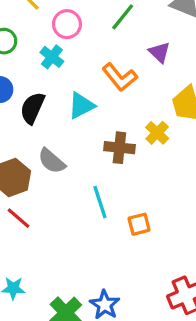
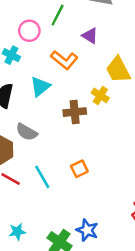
pink circle: (67, 24) -> (29, 31), moved
cyan line: (100, 202) -> (42, 177), moved
orange square: (139, 224) -> (79, 169), moved

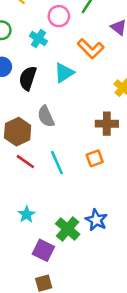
brown cross: (75, 112) -> (107, 124), moved
gray semicircle: (27, 132) -> (46, 116), turned 30
cyan star: (17, 232) -> (27, 215), turned -30

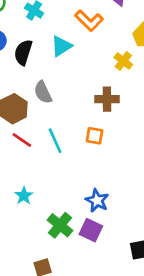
orange square: (95, 158) -> (95, 136), turned 30
green cross: (68, 229) -> (60, 225), moved
purple square: (43, 250) -> (91, 230), moved

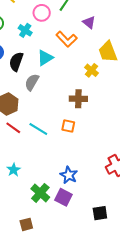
gray semicircle: (43, 92) -> (32, 82), moved, turned 54
cyan line: (55, 141) -> (38, 129), turned -36

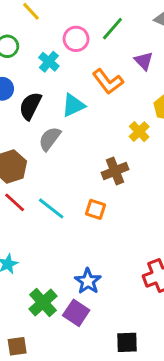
brown cross: (78, 99) -> (115, 171), turned -30

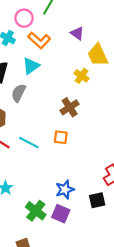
purple triangle: (144, 61) -> (77, 33), moved
orange L-shape: (108, 82) -> (39, 40), moved
blue star: (88, 281) -> (65, 190), turned 30
black square: (127, 342) -> (97, 200), moved

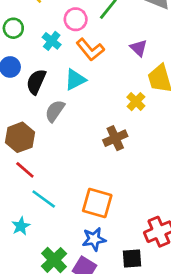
orange square: (61, 137) -> (97, 203), moved, size x1.6
cyan line: (29, 143) -> (44, 199), moved

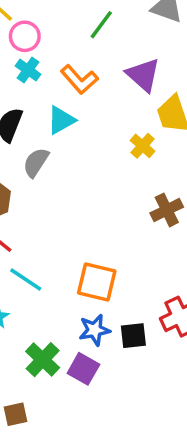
pink circle: (76, 19) -> (25, 36), moved
purple triangle: (139, 48) -> (143, 75), size x1.5
brown cross: (115, 138) -> (167, 210), moved
black square: (132, 259) -> (133, 336), moved

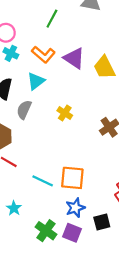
purple triangle: (143, 75) -> (74, 58), moved
yellow cross: (143, 146) -> (65, 113), moved
cyan line: (26, 279) -> (43, 181), moved
black square: (133, 336) -> (102, 222), moved

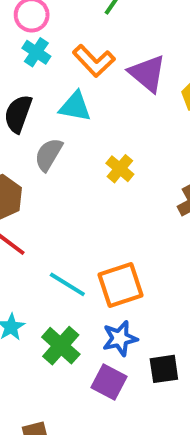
cyan triangle: (36, 81) -> (75, 107), turned 42
orange square: (72, 178) -> (121, 285), turned -30
green cross: (46, 231) -> (61, 346), moved

